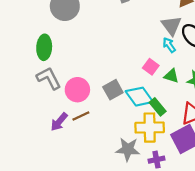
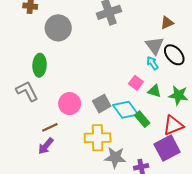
gray L-shape: (49, 78) -> (27, 91), moved
brown line: (81, 116) -> (50, 127), moved
purple arrow: (59, 122) -> (46, 146), moved
yellow cross: (150, 128) -> (98, 138), moved

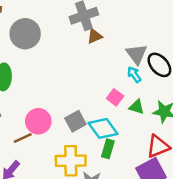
brown triangle: (167, 23) -> (95, 36), moved
green rectangle: (142, 119) -> (108, 149), moved, turned 56
brown line: (50, 127) -> (23, 138), moved

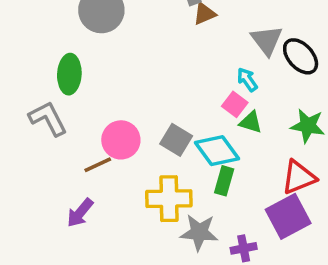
cyan arrow: (134, 74) -> (247, 79), moved
green triangle: (137, 107) -> (251, 122), moved
gray square: (75, 121) -> (176, 140), turned -30

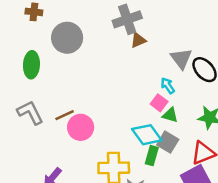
green ellipse: (69, 74) -> (31, 65), moved
gray square: (176, 140) -> (168, 142), moved
brown line: (98, 165) -> (65, 115), moved

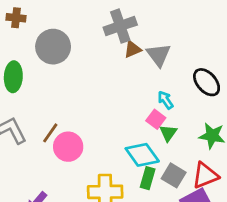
gray triangle: (181, 59) -> (159, 55), moved
brown line: (65, 115) -> (50, 133), turned -30
green triangle: (170, 115) -> (168, 133), turned 49
gray square: (168, 142) -> (174, 175), moved

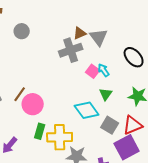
gray cross: (120, 26) -> (71, 50), moved
gray circle: (53, 47) -> (22, 31), size x0.6
pink square: (156, 119) -> (93, 71), moved
green rectangle: (148, 178) -> (40, 131), moved

